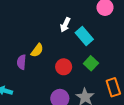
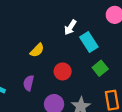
purple semicircle: (21, 62) -> (29, 83), moved
green square: (91, 63) -> (100, 68), moved

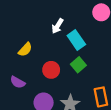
green square: (100, 68) -> (78, 65), moved
purple semicircle: (29, 83) -> (18, 82), turned -72

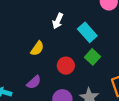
white arrow: (58, 26) -> (58, 21), moved
purple semicircle: (18, 82) -> (34, 82), turned -64

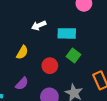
white arrow: (58, 21) -> (39, 25), turned 48
cyan rectangle: (87, 32) -> (67, 33), turned -42

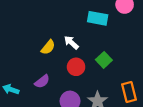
white arrow: (39, 25) -> (71, 42), moved, turned 56
cyan rectangle: (67, 33) -> (98, 18), moved

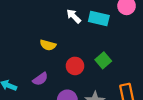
white arrow: (71, 42) -> (74, 16), moved
yellow semicircle: (48, 47) -> (48, 45), turned 63

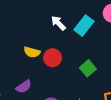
cyan rectangle: (99, 18) -> (84, 26), turned -66
red circle: (75, 66) -> (53, 58), moved

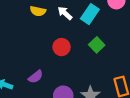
yellow semicircle: (32, 52) -> (38, 11), moved
green square: (88, 68) -> (97, 45), moved

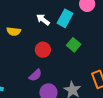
yellow semicircle: (38, 11) -> (14, 31), moved
purple semicircle: (36, 77) -> (35, 75), moved

